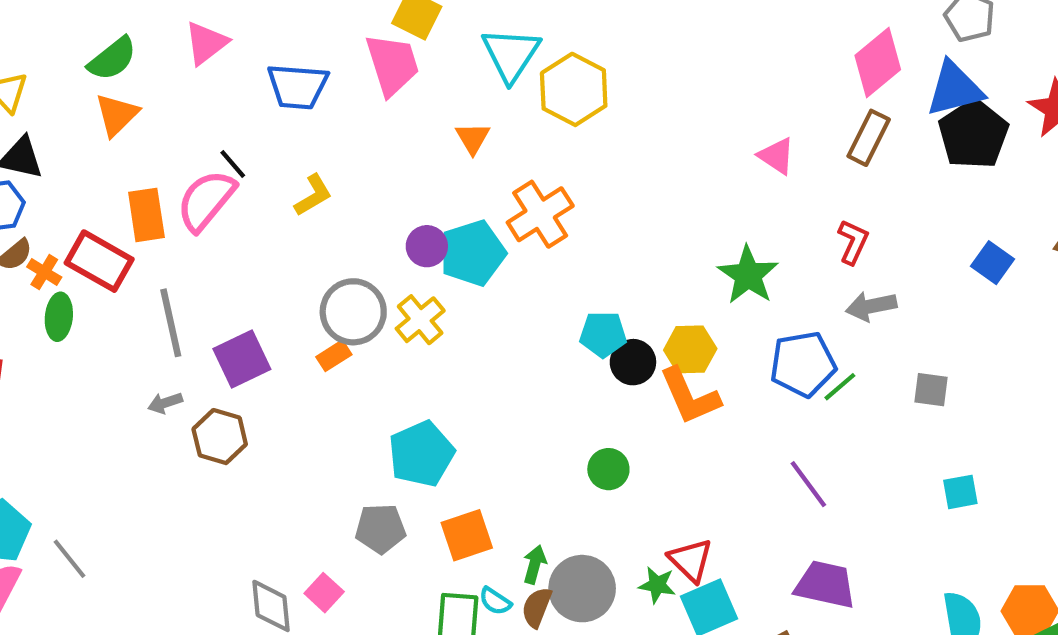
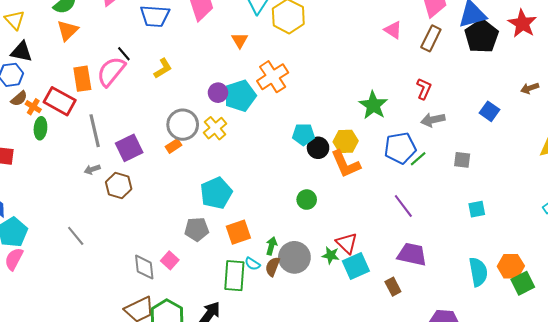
pink triangle: (777, 156) -> (393, 30), moved
blue square: (993, 263) -> (489, 111), moved
gray line: (69, 559) -> (76, 236), moved

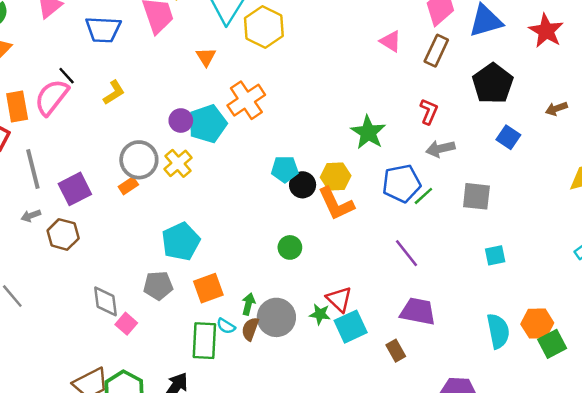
black pentagon: (482, 36) -> (493, 84), moved
gray square: (462, 160) -> (476, 196), size x1.4
gray diamond: (144, 267) -> (106, 301), moved

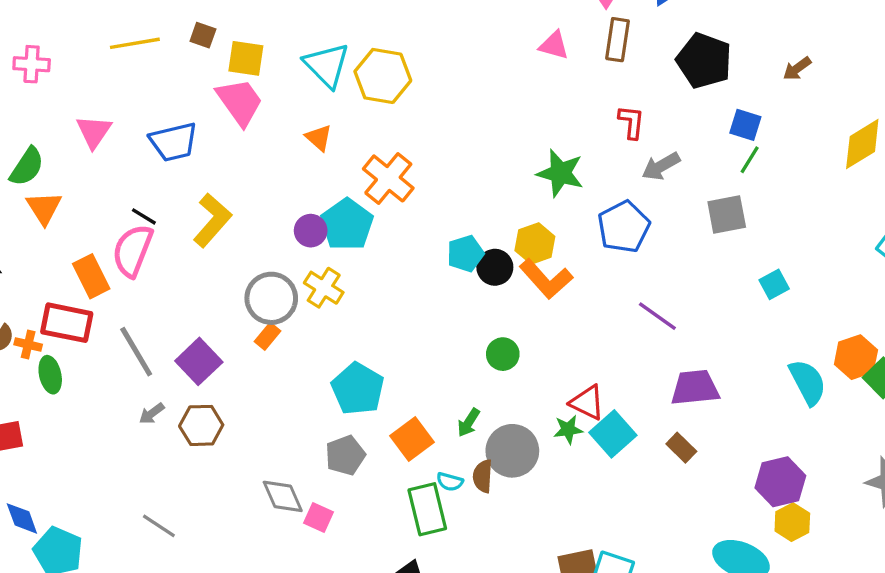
yellow L-shape: (114, 93) -> (212, 220), size x1.5
green line: (423, 196) -> (750, 160), moved
green arrow: (248, 304) -> (469, 423), moved, turned -145

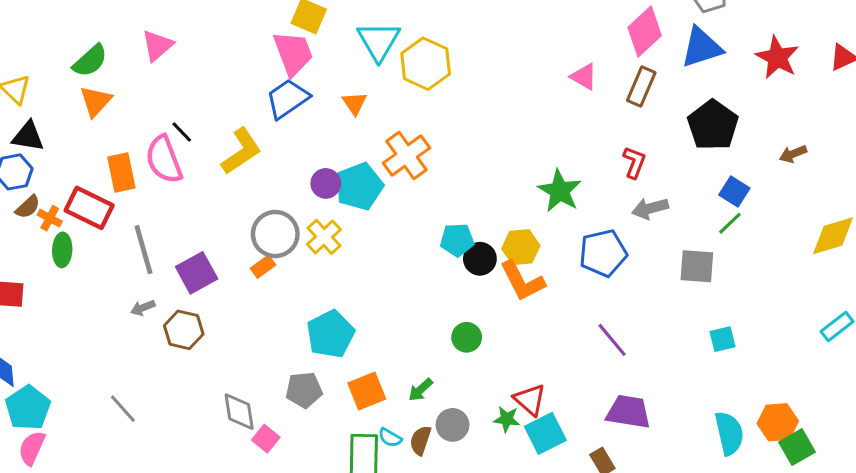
blue trapezoid: (174, 142) -> (288, 99), moved, turned 144
pink semicircle: (133, 251) -> (164, 160), turned -57
gray circle: (512, 451) -> (453, 425), size x0.7

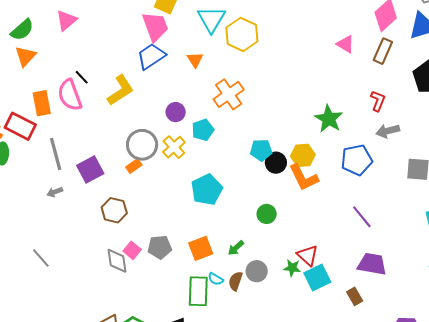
cyan pentagon: (359, 186) -> (203, 130), moved, size x0.7
brown hexagon: (184, 330) -> (114, 210), moved
cyan pentagon: (330, 334) -> (207, 190), moved
pink square: (266, 439) -> (132, 250), moved

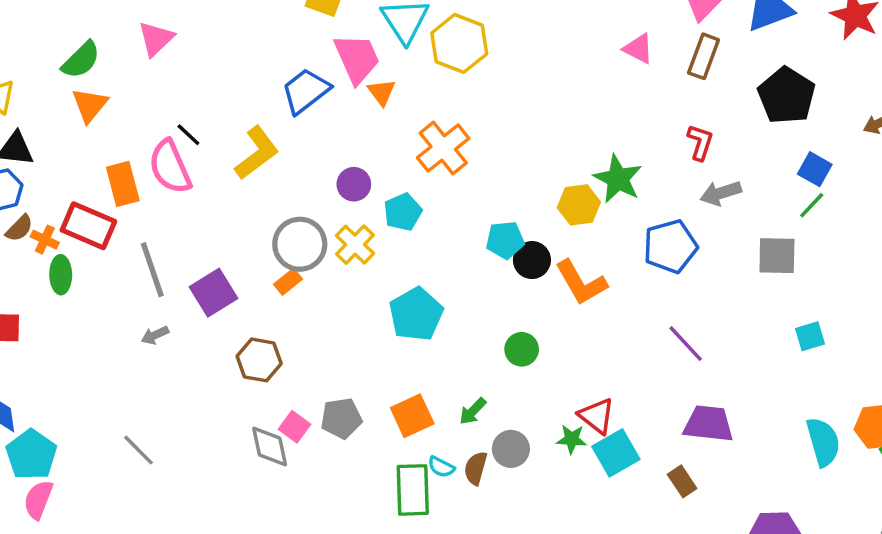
pink trapezoid: (155, 26) -> (357, 58), moved
yellow hexagon: (303, 155) -> (579, 205), moved

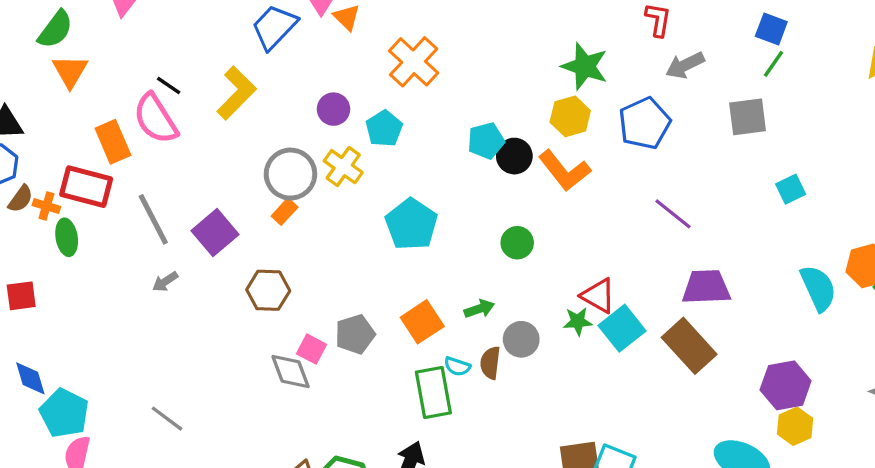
yellow hexagon: (579, 205) -> (570, 116), moved
green arrow: (473, 411) -> (479, 309), turned -144
gray line: (138, 450) -> (167, 419), moved
brown rectangle: (682, 481) -> (689, 346), size x1.8

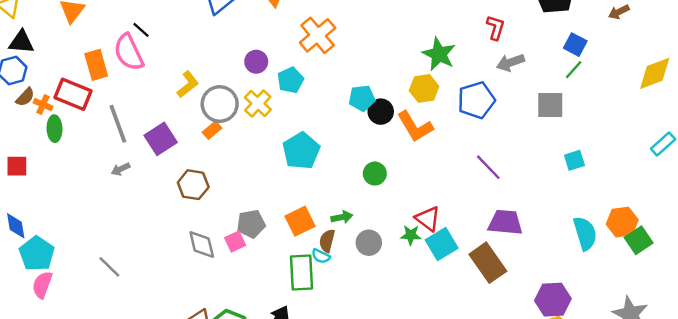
yellow L-shape: (236, 93) -> (188, 84), moved, size x0.7
pink square: (311, 349) -> (235, 242), moved, turned 30
brown semicircle: (490, 363) -> (327, 241), moved

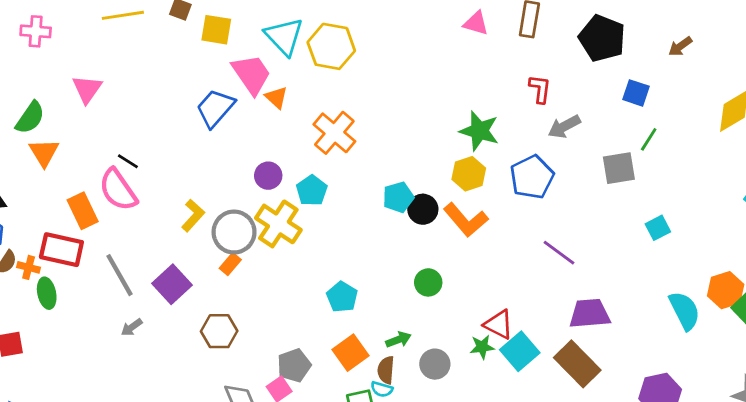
green line: (574, 70) -> (649, 139), moved
yellow cross: (258, 103) -> (278, 224), size x1.4
cyan pentagon: (301, 151) -> (342, 297), moved, size x0.7

